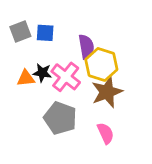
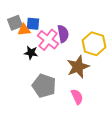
yellow hexagon: (101, 64) -> (94, 44), moved
pink cross: (66, 77) -> (48, 40), moved
orange triangle: (26, 78) -> (24, 30), moved

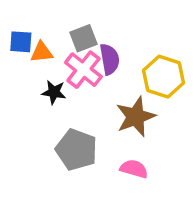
gray square: (15, 23) -> (83, 38), moved
blue square: (33, 24) -> (21, 42), moved
pink semicircle: (77, 97) -> (134, 169), turned -49

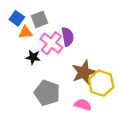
gray square: (83, 38) -> (40, 19), moved
blue square: (21, 42) -> (17, 18), moved, turned 32
yellow hexagon: (164, 77) -> (101, 83), moved

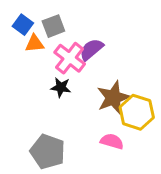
purple semicircle: (68, 37) -> (91, 49), turned -120
black star: (33, 57) -> (61, 87), moved
gray pentagon: (47, 93) -> (48, 152), moved

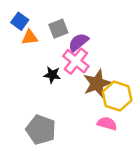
gray square: (53, 26) -> (58, 29), moved
pink cross: (70, 58) -> (76, 61), moved
pink semicircle: (112, 141) -> (107, 123), moved

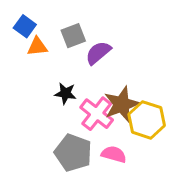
pink cross: (76, 61) -> (97, 114), moved
pink semicircle: (107, 123) -> (114, 154), moved
gray pentagon: (41, 130) -> (73, 153), moved

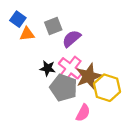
pink cross: (97, 114) -> (70, 68), moved
gray pentagon: (73, 153) -> (64, 88), moved
pink semicircle: (114, 154) -> (83, 113), turned 102

